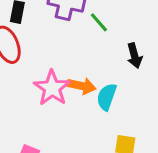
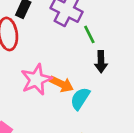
black arrow: (135, 56) -> (101, 62), moved

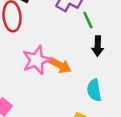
cyan semicircle: (80, 99) -> (94, 90), moved, turned -45

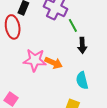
pink star: (37, 60) -> (35, 60), turned 30

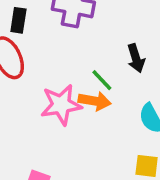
green line: (73, 25) -> (102, 80), moved

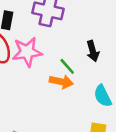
pink star: (61, 105) -> (27, 52), moved

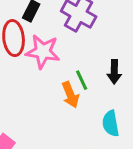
orange arrow: (61, 82) -> (70, 95), turned 40

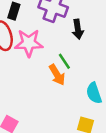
black arrow: (114, 72) -> (78, 29), moved

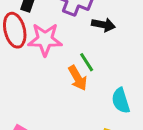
black arrow: (78, 29) -> (103, 25), turned -72

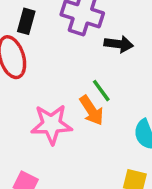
pink star: (45, 40) -> (51, 124), moved

